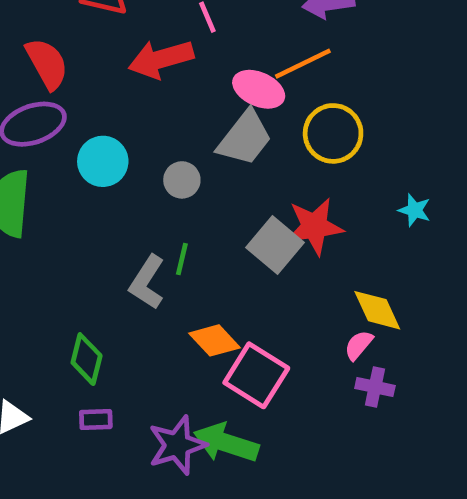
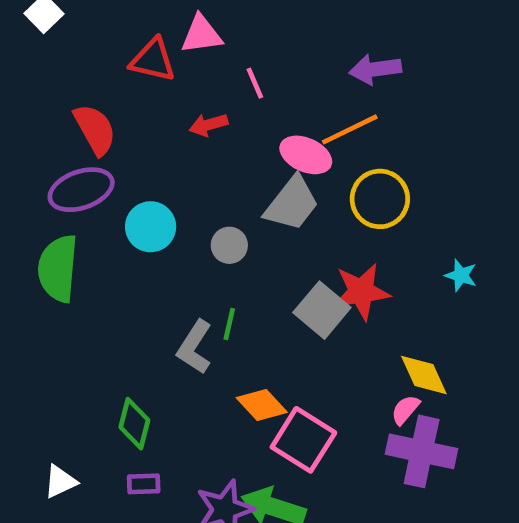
red arrow: (161, 59) -> (208, 125), size x0.6
purple cross: (375, 387) -> (422, 451), size x1.8

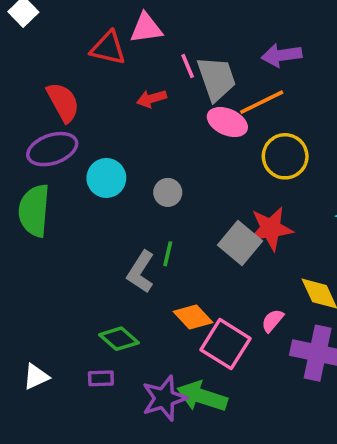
gray trapezoid: (292, 204) -> (217, 79), moved, turned -57
pink semicircle: (405, 410) -> (272, 321), moved
green diamond: (134, 424) -> (119, 339), moved, turned -63

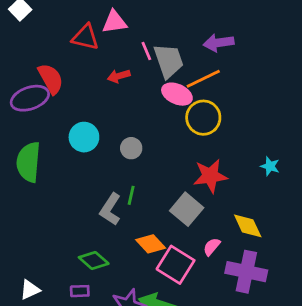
purple ellipse: (52, 149) -> (30, 98), moved
yellow circle: (285, 156) -> (203, 118), moved
gray square: (240, 243) -> (187, 209), moved

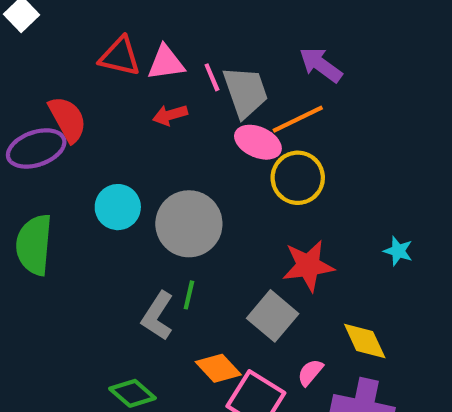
pink triangle: (115, 22) -> (166, 63), moved
purple arrow: (219, 43) -> (321, 65), turned 44
gray circle: (131, 148) -> (189, 224), size x2.0

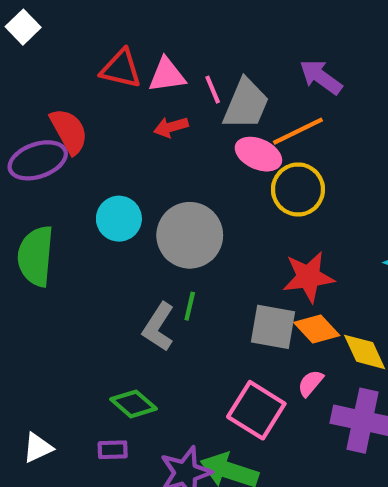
gray trapezoid: (245, 92) -> (246, 104), turned 42
gray square: (273, 316) -> (273, 327), turned -30
orange diamond: (218, 368) -> (317, 329), moved

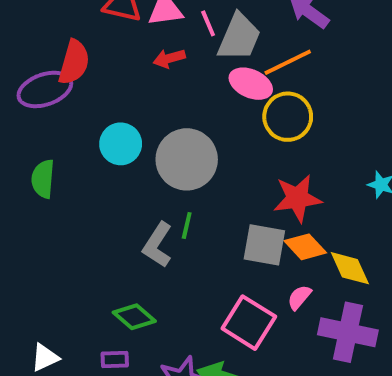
red semicircle: (69, 131) -> (74, 62), turned 45
green semicircle: (36, 256) -> (43, 179), size x0.7

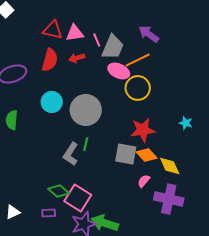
red semicircle: (74, 62) -> (50, 60), moved
pink square: (249, 323) -> (78, 198), moved

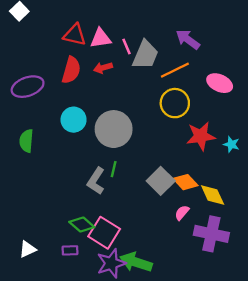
pink ellipse: (119, 71) -> (220, 83), moved
red star: (143, 130) -> (201, 136), moved
gray square: (126, 154) -> (161, 181), turned 35

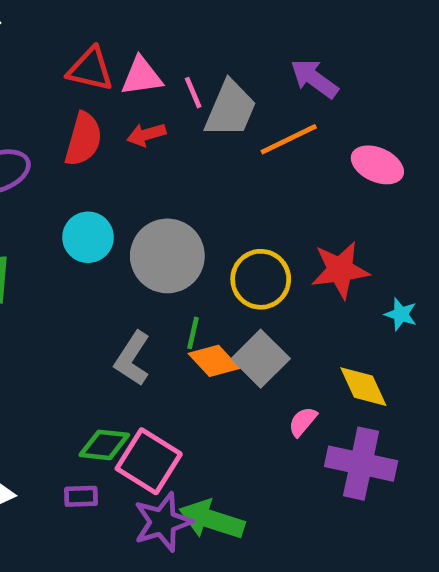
yellow circle: (175, 103) -> (261, 279), moved
cyan star: (231, 144) -> (401, 314), moved
green line: (114, 169) -> (193, 333), moved
orange diamond: (185, 182) -> (214, 361), moved
green diamond: (82, 224) -> (104, 445), turned -35

